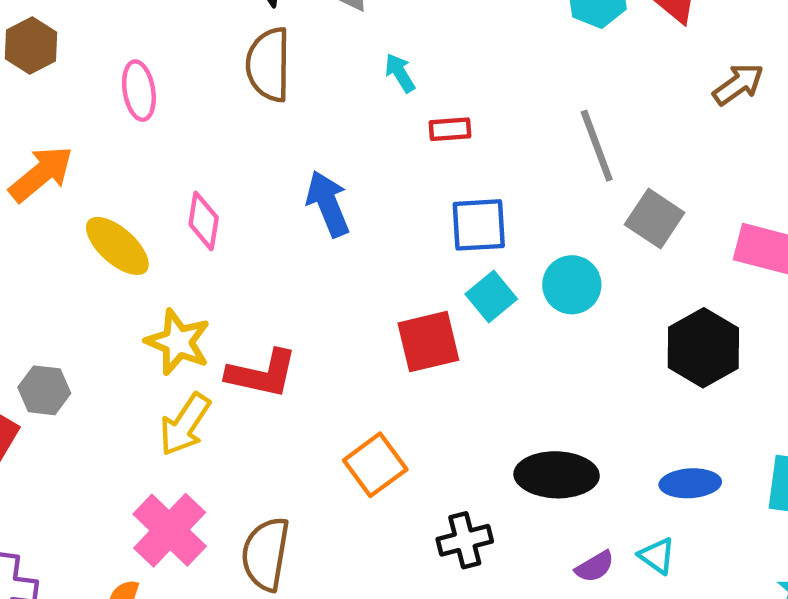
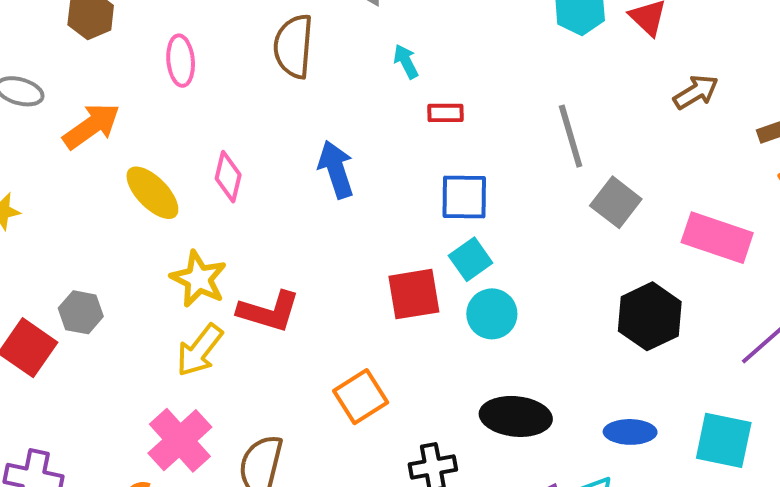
cyan circle: (572, 285) -> (492, 314), moved

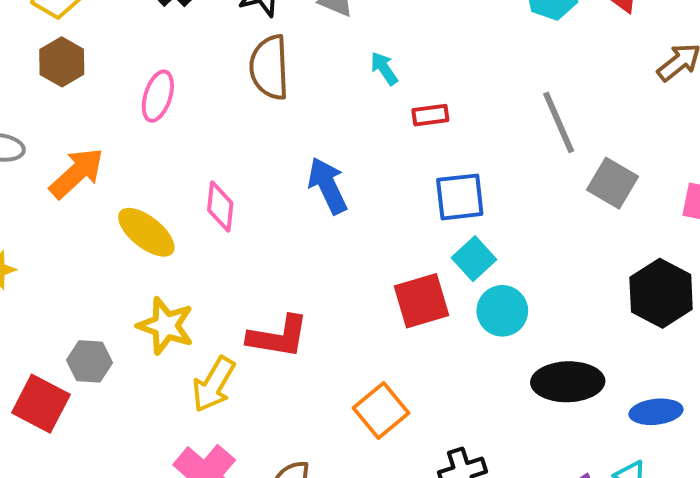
pink ellipse: (181, 61) -> (158, 96), turned 30
yellow star: (199, 279) -> (166, 326), moved
black ellipse: (516, 416) -> (568, 382), moved

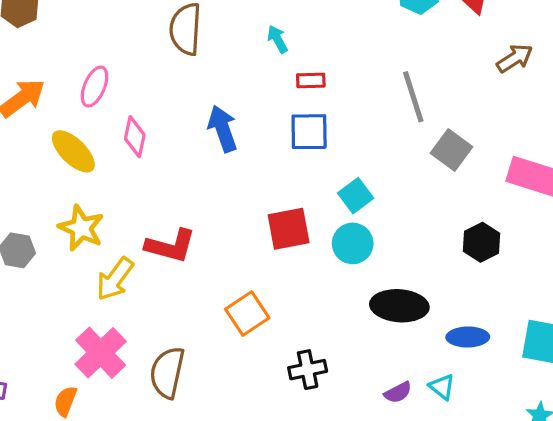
pink ellipse: (158, 96) -> (95, 87), moved
blue square: (460, 197) -> (309, 132), moved
cyan square: (474, 259) -> (356, 196), moved
black hexagon: (661, 293) -> (481, 242), size x0.7

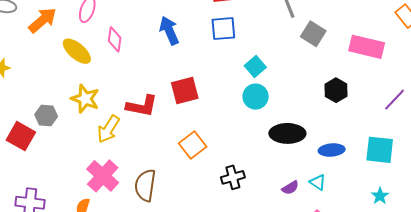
red square: (289, 229) -> (185, 90), moved

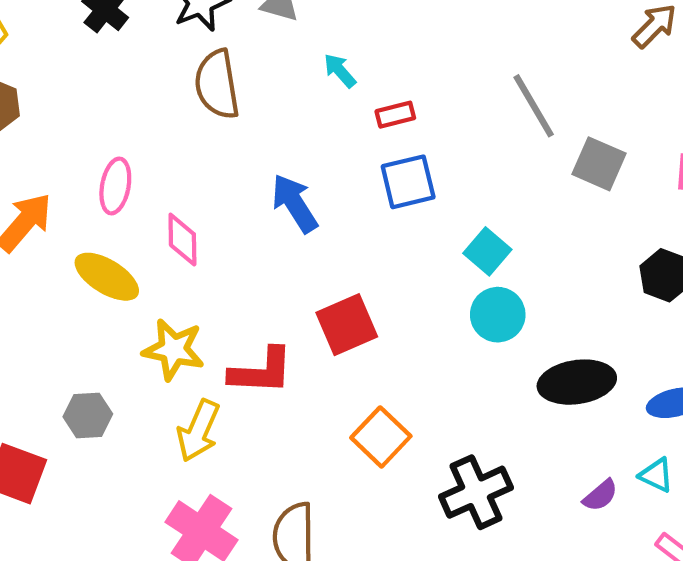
yellow star: (85, 99) -> (174, 350), moved
gray hexagon: (46, 116) -> (88, 415), moved
black cross: (233, 177) -> (476, 492), size x1.4

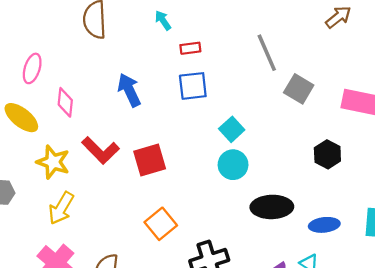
red L-shape: (261, 371) -> (100, 150), moved, turned 36

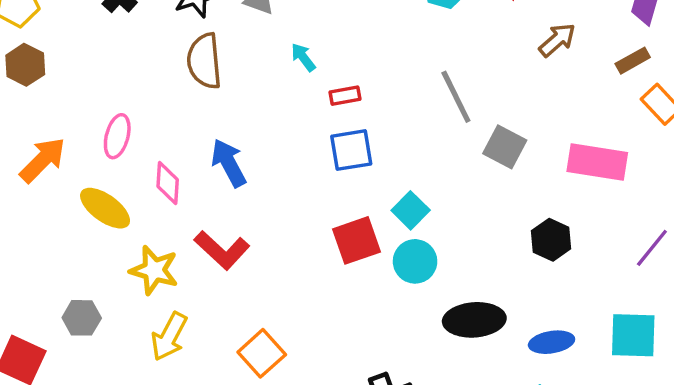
blue arrow: (129, 90) -> (229, 163), moved
red square: (150, 160) -> (357, 240), moved
orange square: (161, 224) -> (262, 353), moved

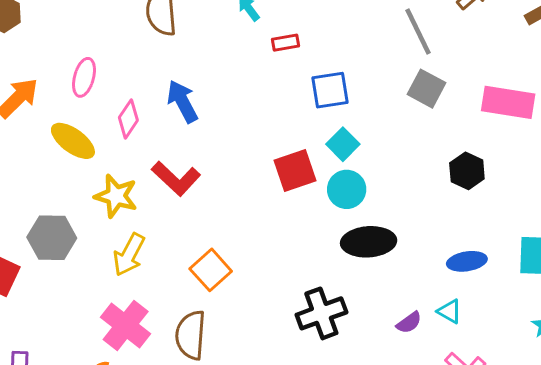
gray line: (456, 97) -> (418, 31), moved
blue square: (351, 150) -> (330, 90), moved
pink diamond: (168, 183) -> (128, 119), turned 30
gray hexagon: (82, 318) -> (52, 238), size x1.4
black ellipse: (474, 320) -> (369, 242), moved

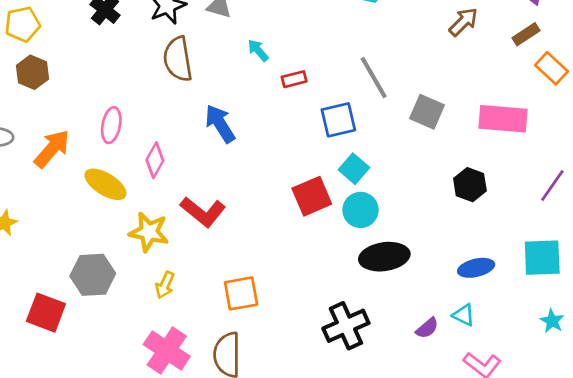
gray line: (418, 31) -> (374, 78), moved
blue arrow: (182, 101) -> (220, 124), moved
yellow arrow: (129, 255) -> (165, 285), size x0.7
orange square: (211, 270) -> (241, 293), turned 36

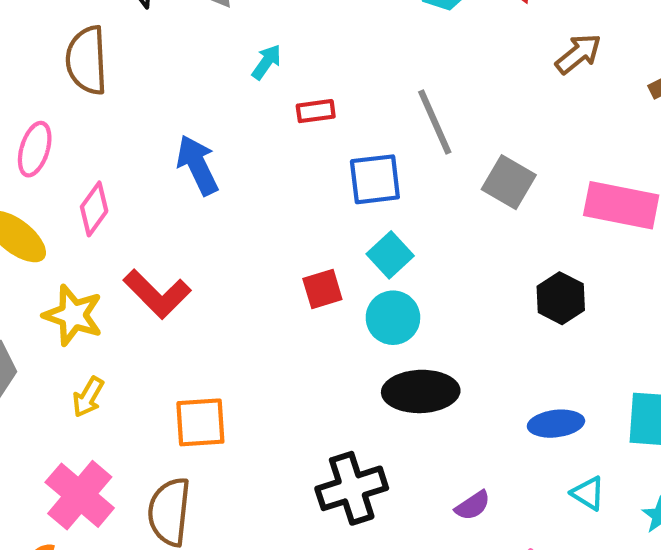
cyan arrow: (258, 50) -> (267, 62), turned 70
brown semicircle: (178, 59) -> (87, 60), moved
red square: (312, 196) -> (322, 289), size x0.7
cyan triangle: (464, 315) -> (588, 493), moved

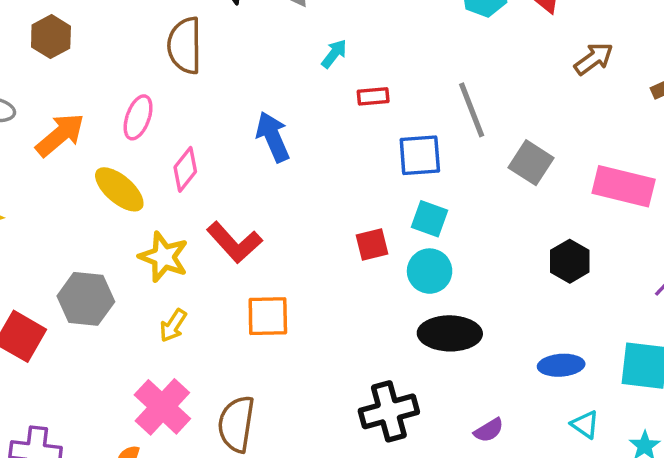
cyan square: (390, 255) -> (430, 219), turned -30
orange square: (200, 422) -> (268, 316), moved

